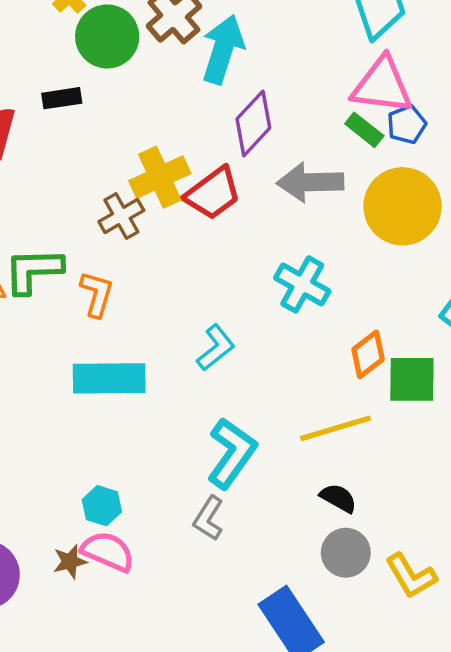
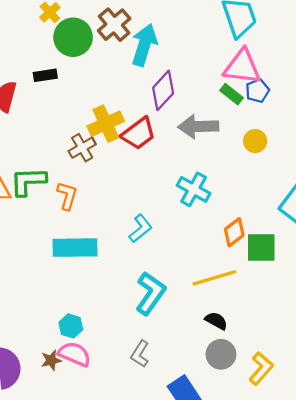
yellow circle: (402, 206) -> (255, 141), size x0.5
gray L-shape: (208, 518) -> (140, 354), moved
yellow L-shape: (411, 576) -> (261, 368), turned -108

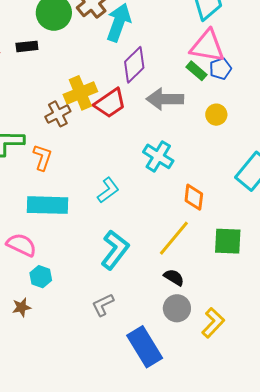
orange diamond: (234, 232) -> (194, 197), turned -48
green square: (261, 248) -> (228, 241), moved
yellow line: (214, 278) -> (174, 238), turned -36
pink semicircle: (75, 354) -> (21, 245), moved
gray L-shape: (140, 354) -> (103, 305), turned 30

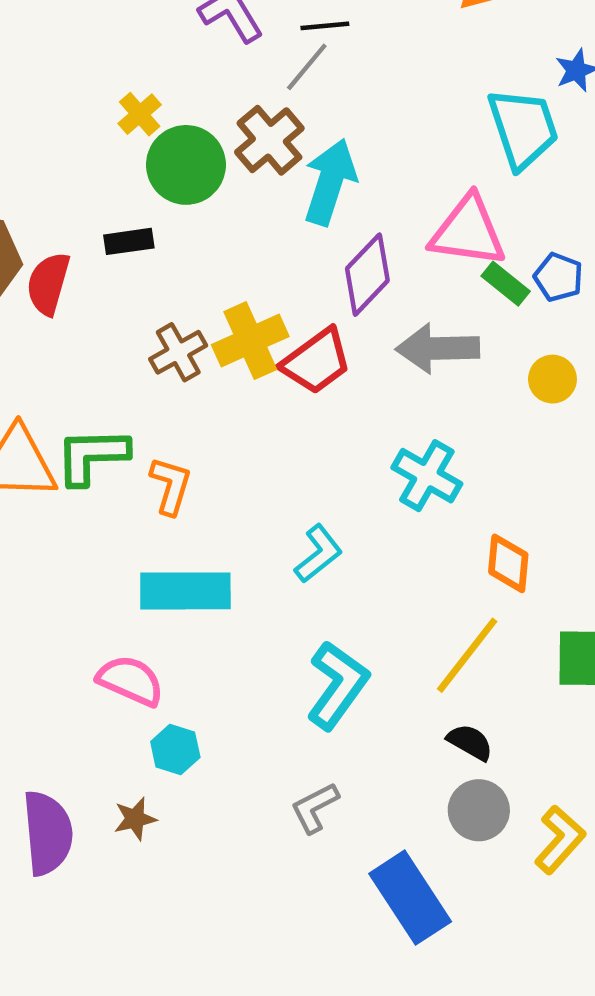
pink triangle: (207, 46) -> (468, 231), moved
blue pentagon: (220, 69) -> (558, 277), turned -30
brown cross: (58, 114) -> (178, 352), moved

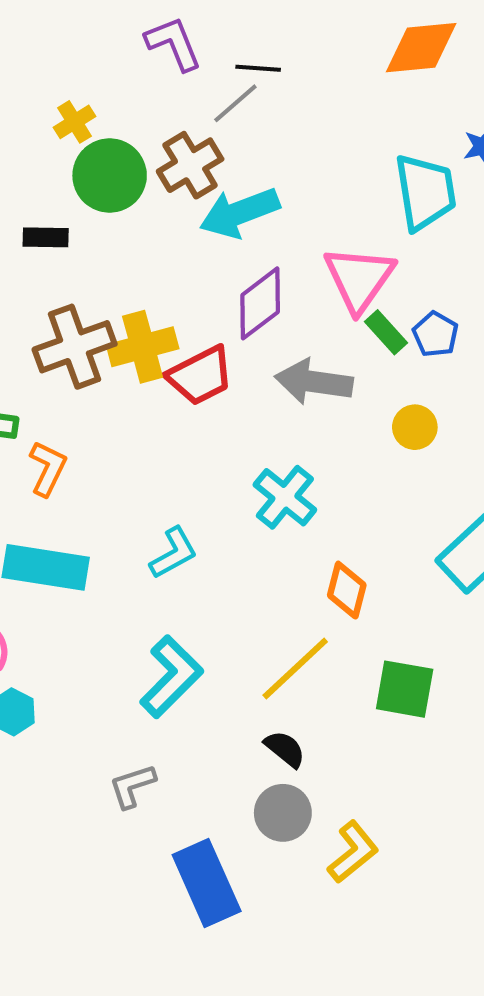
cyan arrow: (330, 182) -> (240, 213), turned -138
pink triangle: (468, 231) -> (359, 279), turned 48
brown cross: (178, 352) -> (75, 347), size x1.5

